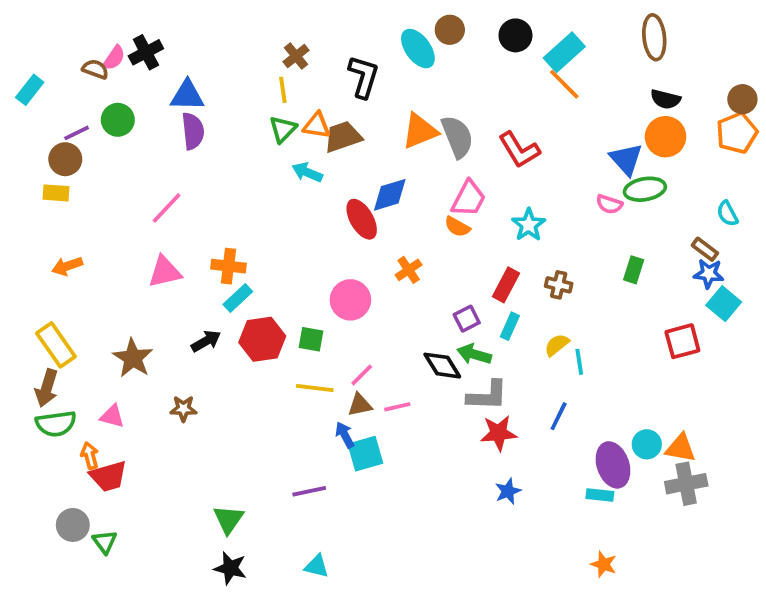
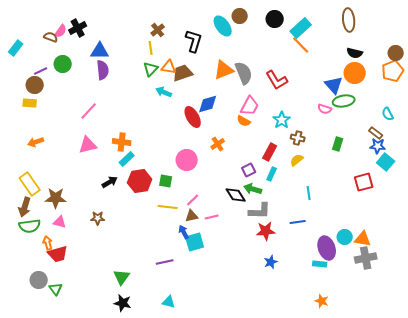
brown cross: (559, 285) -> (298, 138), moved
yellow semicircle: (557, 345) -> (297, 160), moved
brown star: (133, 358) -> (56, 198), moved, turned -30
blue line: (559, 416) -> (298, 222), turned 56

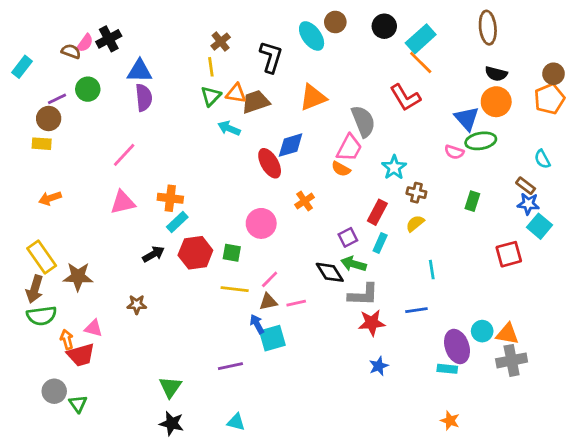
gray semicircle: (244, 73) -> (363, 121), moved
red L-shape: (277, 80) -> (405, 98), moved
pink triangle: (60, 222) -> (93, 328), moved

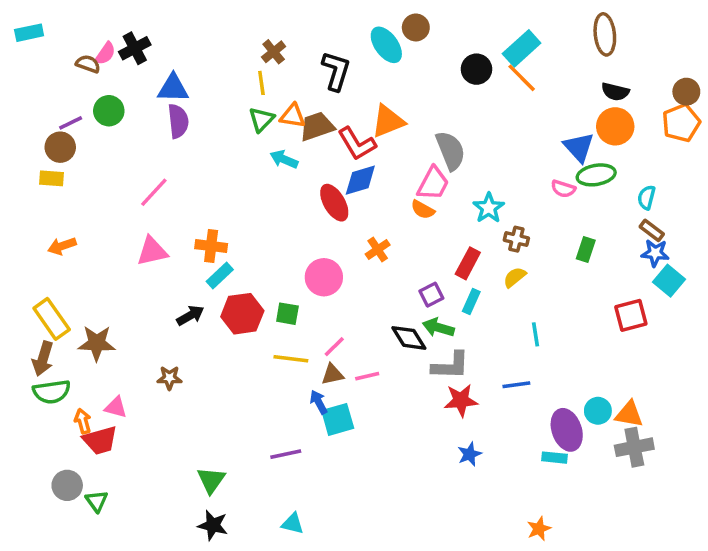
black circle: (384, 26) -> (476, 69), moved
cyan rectangle: (22, 67) -> (29, 33), moved, turned 40
red L-shape: (405, 98) -> (357, 144), moved
cyan semicircle: (542, 159) -> (646, 197), moved, turned 42
orange star: (450, 421) -> (539, 529), moved, turned 30

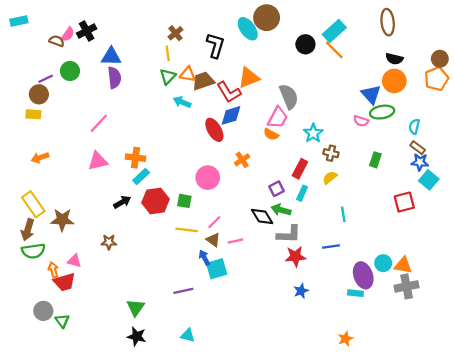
brown circle: (416, 27) -> (267, 18), size x1.5
brown triangle: (333, 374) -> (213, 240), turned 48

